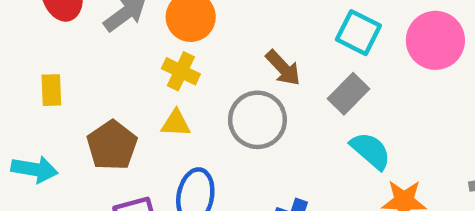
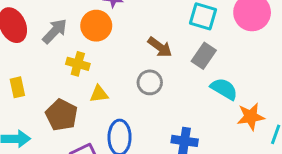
yellow cross: (181, 71) -> (78, 64), moved
gray circle: (257, 120) -> (150, 82), size x0.7

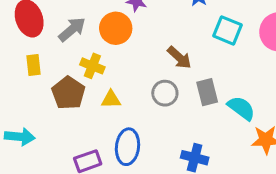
gray rectangle: (204, 56) -> (207, 92), moved, turned -55
yellow rectangle: (17, 87) -> (33, 65), moved
brown pentagon: (62, 115) -> (68, 93), moved

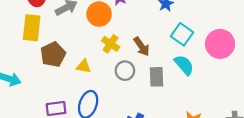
yellow rectangle: (33, 65) -> (32, 28), size x1.6
yellow cross: (92, 66) -> (111, 44), moved
cyan semicircle: (241, 108) -> (184, 65), moved

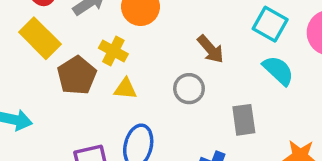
yellow rectangle: (32, 28) -> (40, 38), turned -45
yellow cross: (111, 44) -> (113, 51), moved
gray rectangle: (157, 77) -> (244, 120), moved

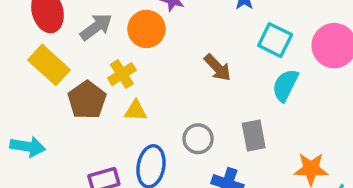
yellow cross: (113, 51) -> (122, 74), turned 32
cyan semicircle: (278, 70) -> (285, 85), turned -104
gray circle: (189, 89) -> (198, 139), moved

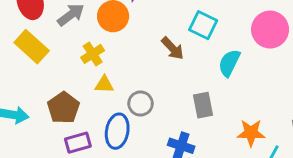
cyan square: (275, 40) -> (203, 25), moved
brown pentagon: (87, 100) -> (63, 108), moved
gray circle: (198, 139) -> (141, 104), moved

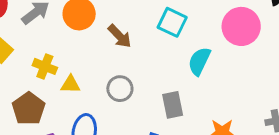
brown arrow: (173, 48) -> (120, 36), moved
yellow cross: (93, 54) -> (45, 66), moved, turned -35
gray circle: (141, 104) -> (120, 89), moved

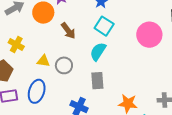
cyan semicircle: (199, 61) -> (98, 51), moved
yellow triangle: (70, 84) -> (43, 61), moved

